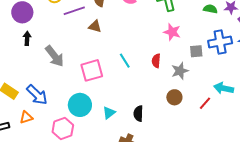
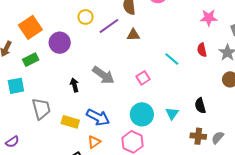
black arrow: (27, 38) -> (74, 85), moved
pink square: (92, 70) -> (143, 78), size x0.6

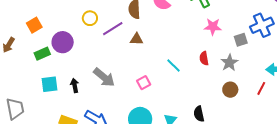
orange square: (30, 27) -> (34, 25), size x0.7
green rectangle: (31, 60) -> (42, 54), moved
cyan square: (16, 86) -> (49, 84), moved
gray trapezoid: (41, 109) -> (15, 109), moved

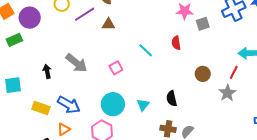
gray square: (241, 40) -> (203, 24), moved
purple circle: (63, 42) -> (30, 18), moved
gray star: (229, 63) -> (227, 93), moved
cyan square: (49, 84) -> (13, 85), moved

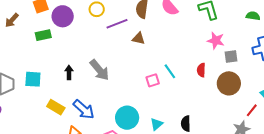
pink square: (116, 68) -> (153, 80), moved
brown circle: (203, 74) -> (229, 83), moved, size x1.5

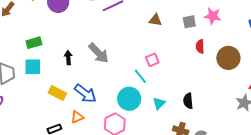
green rectangle: (43, 35) -> (34, 43), moved
brown triangle: (139, 38) -> (155, 20), moved
gray square: (231, 56) -> (189, 22), moved
cyan line: (170, 71) -> (140, 76), moved

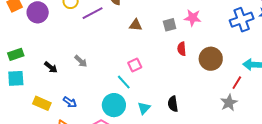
gray arrow: (99, 53) -> (81, 61), size x0.6
black arrow: (68, 58) -> (51, 67), turned 136
blue arrow: (85, 93) -> (70, 102), size x0.6

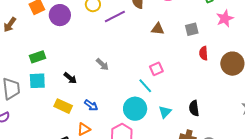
pink star: (193, 18) -> (225, 18), moved, turned -30
black arrow: (51, 67) -> (70, 78), moved

